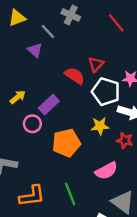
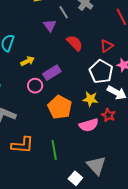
red triangle: (96, 64) -> (107, 46), moved
red semicircle: (75, 76) -> (75, 43), moved
orange pentagon: (66, 143) -> (60, 107), turned 30
pink semicircle: (106, 171) -> (89, 125), moved

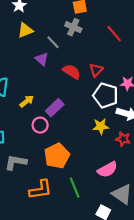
red triangle: (107, 46) -> (96, 70), moved
orange pentagon: (60, 107) -> (57, 156), moved, turned 30
pink semicircle: (89, 125) -> (107, 169), moved

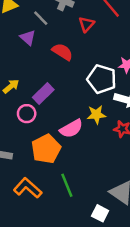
red triangle: (96, 70) -> (87, 24), moved
pink semicircle: (107, 169) -> (71, 129), moved
orange L-shape: (41, 190) -> (28, 188), turned -130

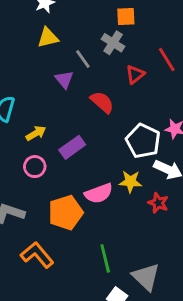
pink circle: (27, 114) -> (35, 167), moved
green line: (67, 185) -> (105, 258), moved

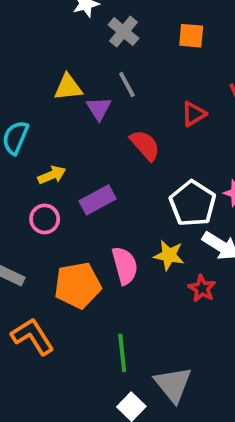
yellow triangle: (48, 38) -> (68, 87), moved
gray cross: (113, 43) -> (123, 32), moved
pink semicircle: (99, 193) -> (125, 266), turned -92

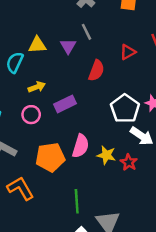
yellow triangle: (68, 87) -> (37, 45), moved
red semicircle: (145, 145) -> (96, 71), turned 60
yellow star: (169, 255) -> (106, 155), moved
pink semicircle: (125, 266) -> (81, 146), turned 30

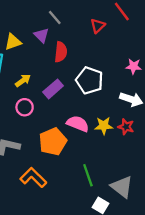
red semicircle: (96, 71) -> (61, 52), moved
white pentagon: (125, 109) -> (89, 80), moved
pink semicircle: (81, 146) -> (78, 124), turned -70

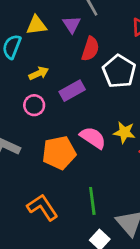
white pentagon: (89, 80) -> (119, 71), moved
yellow star: (104, 126) -> (124, 132), moved
orange L-shape: (33, 178) -> (42, 207), moved

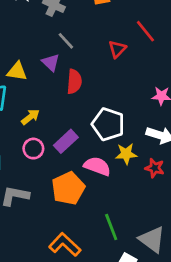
yellow triangle: (36, 25) -> (17, 71), turned 30
white pentagon: (119, 71) -> (108, 124), moved
purple rectangle: (72, 91) -> (66, 141), moved

